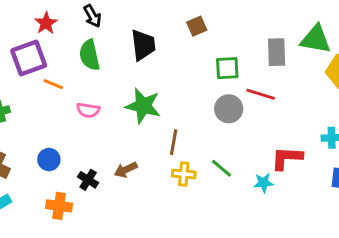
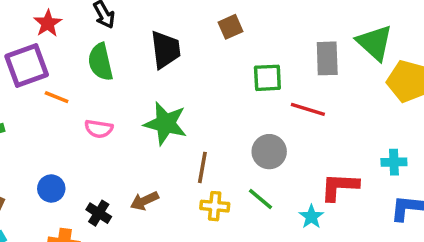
green triangle: (316, 39) -> (375, 43), turned 32
gray circle: (229, 109) -> (269, 152), moved
cyan star: (264, 183) -> (311, 217), turned -30

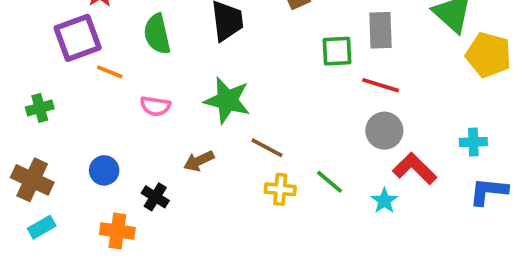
gray rectangle: (327, 58) -> (381, 30), moved
gray circle: (269, 152) -> (384, 131), moved
brown line: (202, 167) -> (267, 148), turned -72
red L-shape: (339, 187) -> (415, 169), turned 42
brown arrow: (144, 201) -> (199, 161), moved

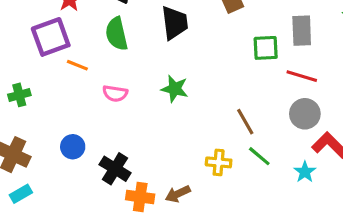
green star: (227, 100) -> (175, 89), size x0.7
brown line: (267, 148) -> (245, 122), moved, turned 32
brown arrow: (199, 161) -> (178, 194), moved
black cross: (155, 197) -> (115, 169), size x1.4
orange cross: (117, 231) -> (140, 197), moved

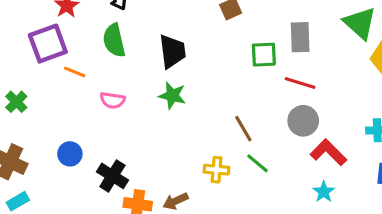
black trapezoid: (175, 23) -> (172, 51), moved
green cross: (19, 95) -> (16, 102), turned -30
cyan star: (305, 172) -> (324, 192), moved

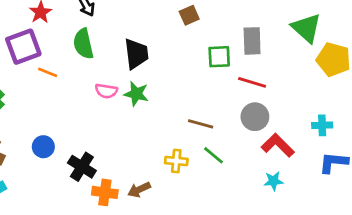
pink semicircle: (112, 100) -> (106, 91), moved
brown line: (243, 129) -> (201, 124), turned -45
cyan star: (324, 192) -> (273, 181), turned 30

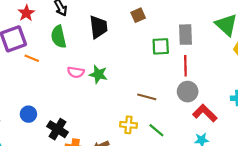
black trapezoid: (136, 54) -> (98, 27), moved
red line: (252, 82) -> (185, 66), turned 72
green line: (213, 155) -> (156, 130), moved

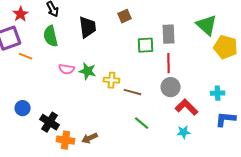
yellow cross: (128, 125) -> (112, 80), moved

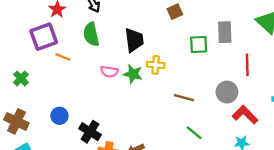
black trapezoid: (88, 27) -> (134, 40), moved
red line: (169, 63) -> (247, 65), moved
yellow cross: (112, 80) -> (156, 65), moved

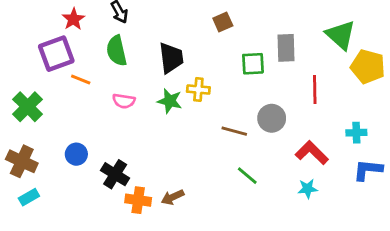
pink semicircle: (109, 72) -> (124, 101), moved
green cross: (21, 78) -> (28, 107), size x1.5
gray circle: (227, 92) -> (272, 118), moved

